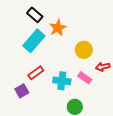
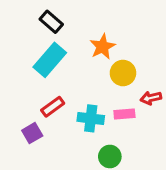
orange star: (58, 28) -> (102, 47), moved
pink rectangle: (85, 78) -> (124, 114), turned -40

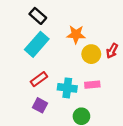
orange star: (102, 47) -> (76, 34), turned 30
red arrow: (151, 98) -> (112, 51), moved, turned -48
purple square: (32, 133) -> (40, 105), moved, turned -32

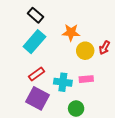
purple square: (40, 105) -> (38, 98), size x1.6

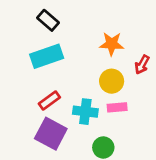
orange star: (71, 32) -> (112, 44), moved
cyan rectangle: (34, 42) -> (47, 56), turned 30
yellow circle: (85, 51) -> (112, 81), moved

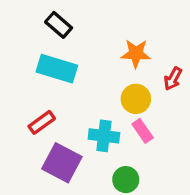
cyan rectangle: (47, 56) -> (57, 69), turned 36
red rectangle: (49, 100) -> (42, 122), moved
pink rectangle: (117, 107) -> (143, 131), turned 60

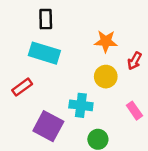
black rectangle: (59, 25) -> (46, 19), turned 48
red rectangle: (42, 122) -> (22, 87), moved
pink rectangle: (143, 131) -> (134, 111), moved

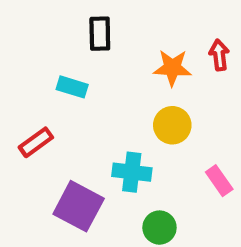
black rectangle: (46, 19) -> (100, 34), moved
cyan rectangle: (44, 53) -> (72, 87), size x0.6
red arrow: (134, 61) -> (219, 55), moved, turned 144

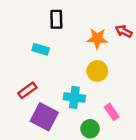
red arrow: (219, 55) -> (124, 31), turned -56
red rectangle: (36, 142) -> (27, 90), moved
pink rectangle: (219, 181) -> (112, 112), moved

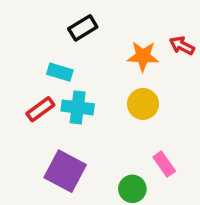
black rectangle: (56, 19) -> (83, 28), turned 60
red rectangle: (27, 90) -> (40, 109), moved
cyan cross: (74, 97) -> (78, 107), moved

